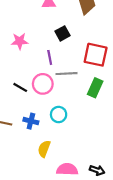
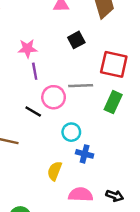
purple line: (50, 57) -> (35, 71), moved
black line: (20, 87) -> (33, 112), moved
blue cross: (31, 121) -> (85, 154), moved

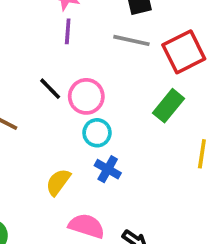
red square: (114, 64) -> (184, 52), turned 36
gray line: (81, 86) -> (131, 40), moved
pink circle: (54, 97) -> (86, 96), moved

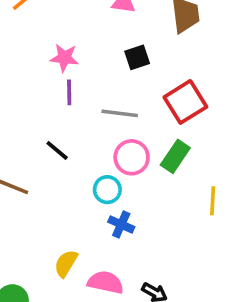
gray line: (131, 40) -> (120, 113), moved
pink circle: (86, 96) -> (132, 157), moved
yellow semicircle: (58, 182) -> (66, 263), moved

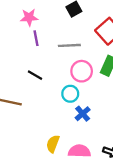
blue cross: (121, 224) -> (83, 114), turned 35

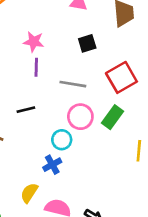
black line: (35, 75) -> (26, 110), turned -56
blue cross: (83, 114) -> (52, 165), moved

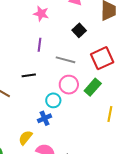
pink star: (34, 42) -> (41, 14), moved
black square: (87, 43) -> (79, 30), turned -32

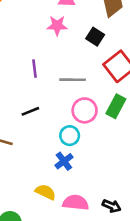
pink star: (41, 14) -> (57, 25), moved
black square: (79, 30) -> (95, 37), moved
yellow semicircle: (25, 138) -> (46, 192), turned 91

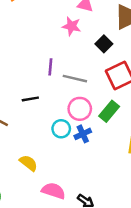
purple line: (34, 69) -> (50, 67), moved
blue cross: (64, 161) -> (83, 134), moved
yellow semicircle: (46, 192) -> (29, 163), moved

